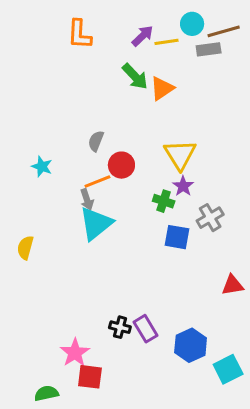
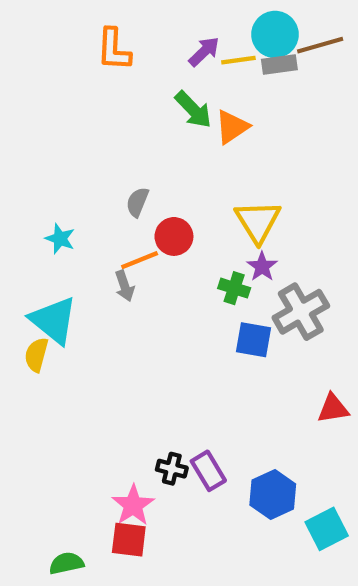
cyan circle: (192, 24) -> (275, 34), size x1.4
gray rectangle: (209, 49) -> (279, 64), moved
gray cross: (210, 218) -> (301, 312), size x1.4
cyan triangle: (96, 224) -> (54, 320), moved, turned -42
pink star: (75, 353) -> (133, 505), moved

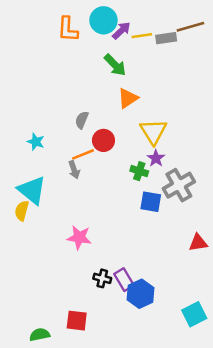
cyan circle: (275, 34) -> (103, 20), moved
orange triangle: (232, 127) -> (128, 98), moved
blue hexagon: (273, 494) -> (141, 294), moved
pink star: (133, 505) -> (79, 238), moved, turned -30

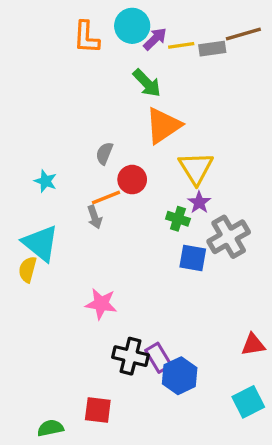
orange triangle: (128, 98) -> (163, 126), size x1.4
red triangle: (198, 243) -> (253, 345), moved
black cross: (102, 278) -> (131, 356), size x1.5

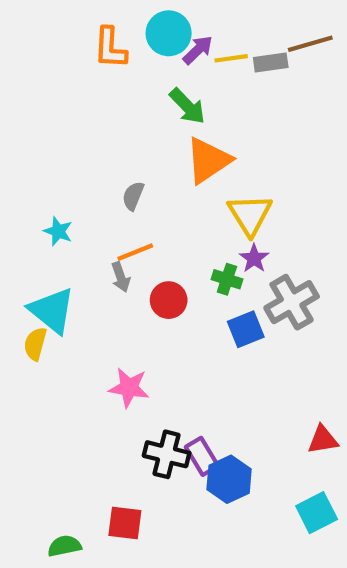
red circle: (132, 180) -> (169, 300), moved
blue square: (193, 258) -> (246, 329), turned -32

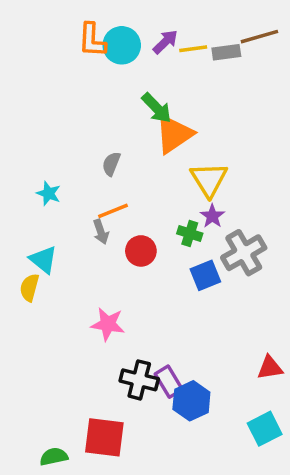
cyan circle: (169, 33) -> (122, 45), moved
green arrow: (187, 106) -> (157, 108), moved
cyan triangle: (52, 310) -> (43, 260), size x0.7
red square: (125, 523) -> (104, 437), size x1.4

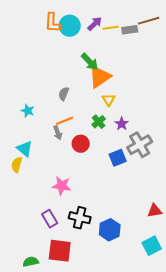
yellow triangle: (209, 179) -> (109, 100), moved, size x0.6
green cross: (190, 234) -> (99, 122), moved, turned 32
purple rectangle: (169, 382) -> (50, 219), moved

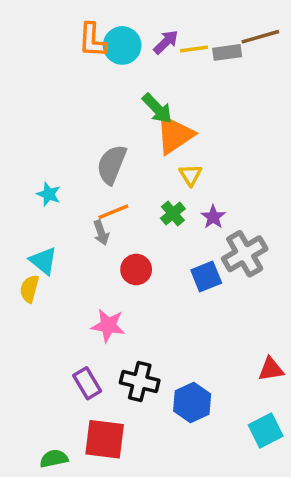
gray semicircle: (64, 94) -> (112, 164), size x1.6
red circle: (81, 144) -> (136, 269), moved

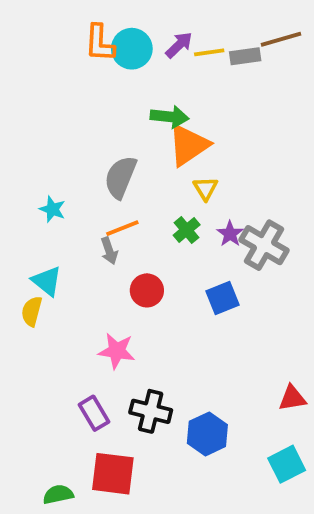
green arrow: (157, 108) -> (170, 117), turned -40
gray cross: (245, 254) -> (264, 245), moved, turned -30

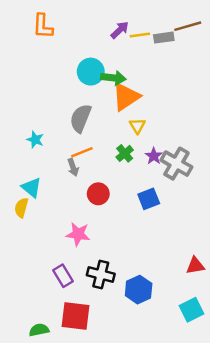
orange L-shape: (100, 43) -> (43, 26), moved
cyan circle: (132, 49) -> (91, 72), moved

